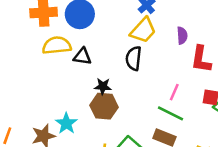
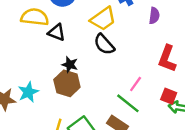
yellow trapezoid: (143, 30) -> (103, 19), moved
purple semicircle: (182, 35) -> (154, 16), moved
black semicircle: (134, 58) -> (104, 44), turned -60

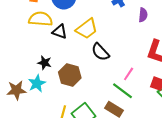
yellow trapezoid: (103, 19) -> (87, 29), moved
black semicircle: (104, 44) -> (100, 52), moved
black star: (70, 65) -> (45, 63), moved

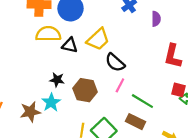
pink line: (129, 74) -> (120, 85), moved

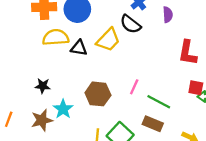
black semicircle: (115, 62) -> (130, 24), moved
black star: (57, 80) -> (43, 86), moved

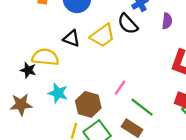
yellow semicircle: (56, 37) -> (45, 57), moved
brown hexagon: (98, 94) -> (88, 104), moved
cyan star: (63, 109) -> (58, 93), moved, turned -30

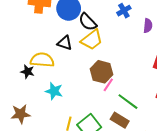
black semicircle: (128, 24) -> (88, 22), moved
brown star: (21, 104) -> (21, 114), moved
brown hexagon: (88, 104) -> (101, 72), moved

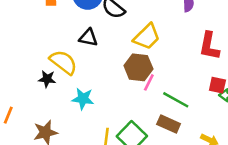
yellow trapezoid: (92, 40) -> (147, 37), moved
yellow semicircle: (42, 60) -> (63, 62), turned 40

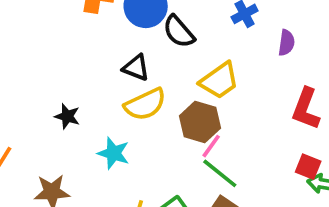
yellow semicircle: (63, 62) -> (145, 104), moved, turned 108
green line: (176, 100) -> (220, 173), moved

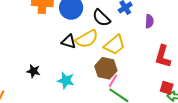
black semicircle: (179, 32) -> (101, 18), moved
yellow semicircle: (145, 104) -> (87, 39), moved
cyan star: (114, 153) -> (66, 80), moved

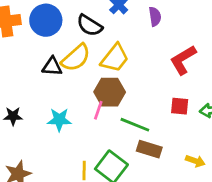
red L-shape: (163, 56) -> (183, 60), turned 55
pink line: (113, 81) -> (98, 110), moved
red square: (167, 88) -> (180, 106), moved

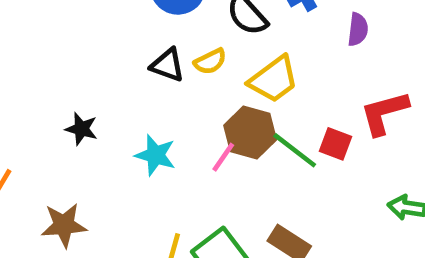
yellow semicircle: (76, 58) -> (210, 61), size x0.6
red square: (180, 106) -> (335, 144), moved
green line: (135, 125) -> (295, 150), moved

